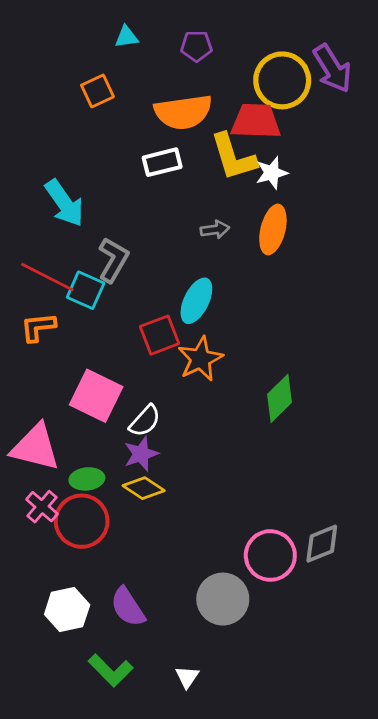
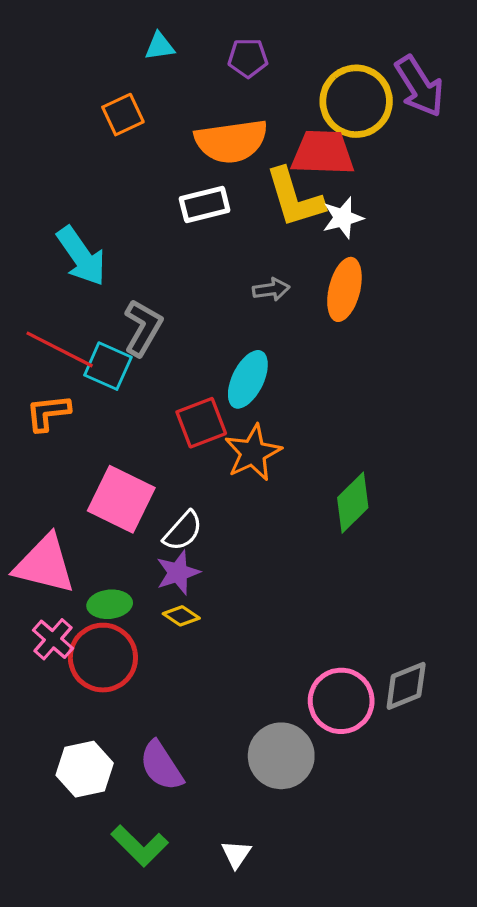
yellow diamond: (144, 488) -> (181, 616), size x0.7

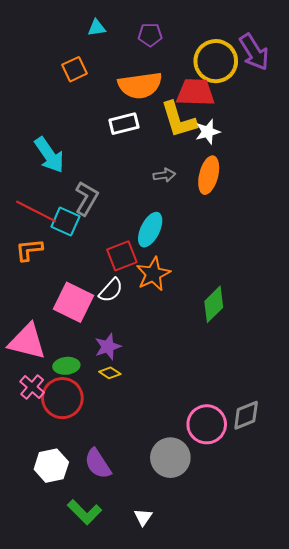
white semicircle: (183, 531) -> (111, 290), moved

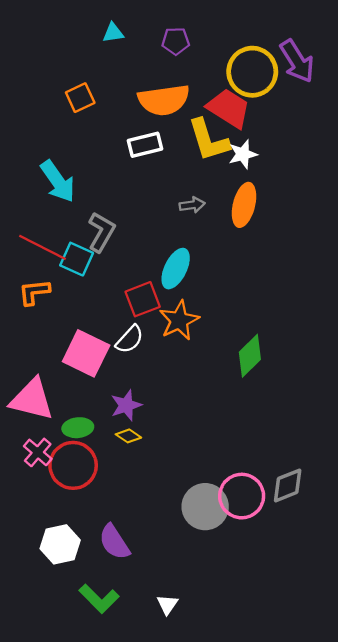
orange square: (75, 69) -> (80, 98), moved
red trapezoid: (196, 92) -> (229, 108), turned 30
gray circle: (170, 458) -> (205, 507), moved

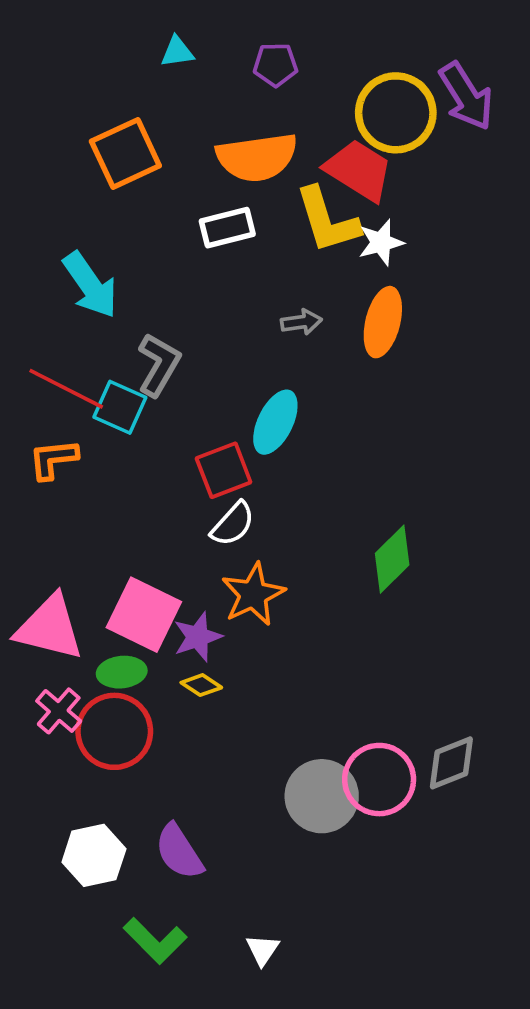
orange square: (80, 98) -> (125, 154), size x1.5
orange star: (179, 320) -> (253, 594), moved
white semicircle: (130, 339) -> (233, 524), moved
pink square: (86, 353) -> (144, 615), moved

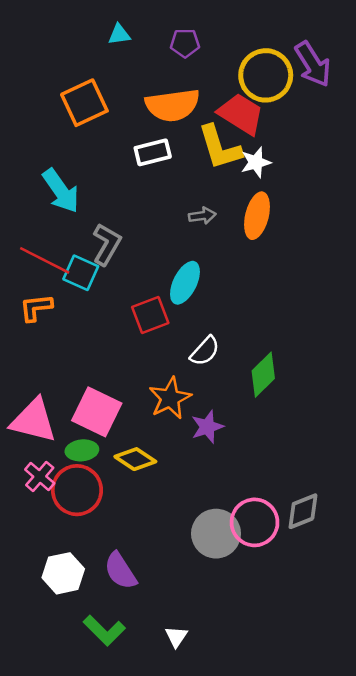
white semicircle: (233, 524) -> (205, 351), moved
purple star: (198, 637) -> (207, 427), moved
yellow diamond: (201, 685) -> (135, 459), size x1.5

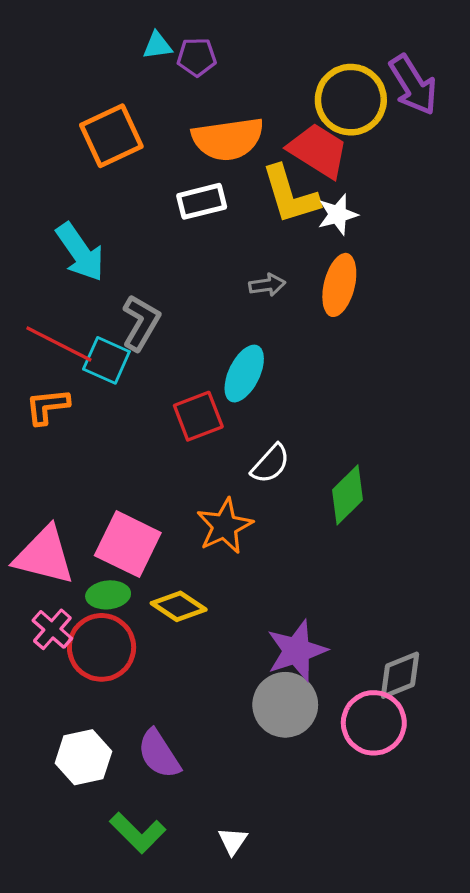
purple pentagon: (185, 43) -> (197, 57), moved
purple star: (207, 427) -> (297, 651), moved, size x1.4
pink circle: (255, 522) -> (374, 723), moved

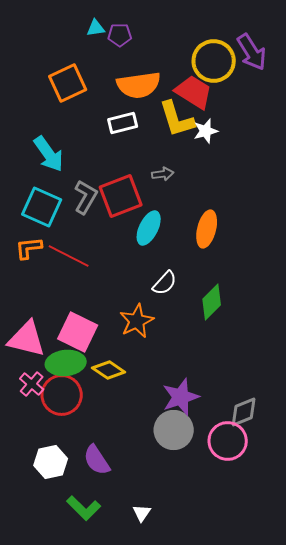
orange ellipse: (339, 285) -> (207, 229), moved
red line: (59, 344) -> (69, 256), moved
cyan square: (106, 360) -> (42, 207), moved, size x1.4
red square: (198, 416) -> (121, 196), moved, size x1.4
green ellipse: (108, 595) -> (66, 363), size x1.5

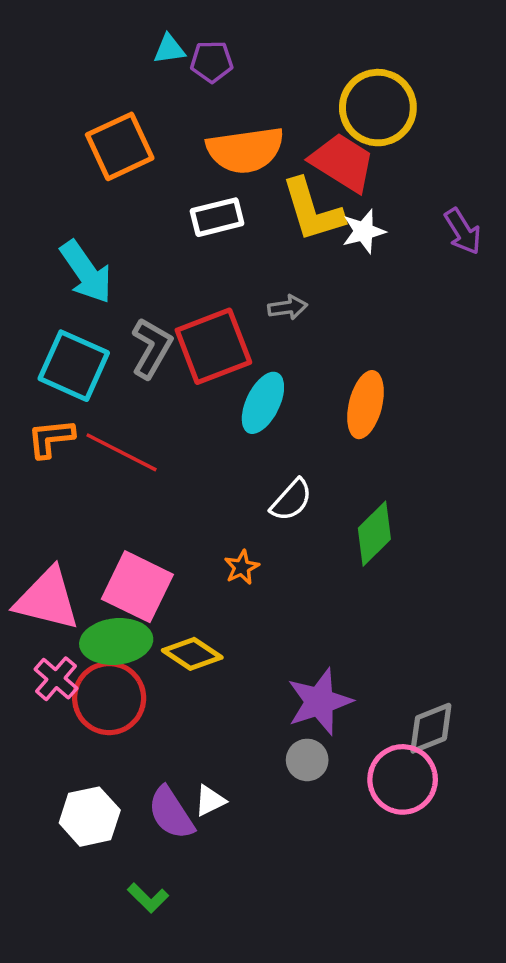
purple arrow: (252, 52) -> (463, 231), moved, size x0.7
orange star: (137, 321) -> (242, 567), size x0.6
gray circle: (174, 430) -> (307, 760), size x0.6
green L-shape: (84, 508) -> (148, 898), size x0.7
white triangle: (142, 513) -> (210, 801), moved, turned 30

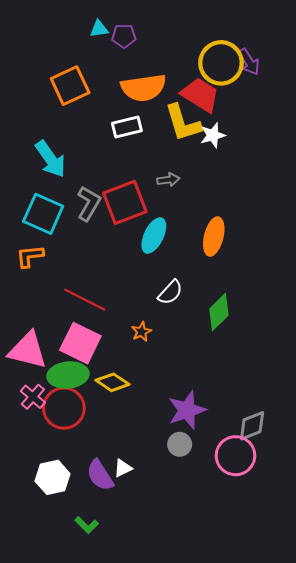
purple arrow: (463, 231) -> (249, 62), moved
red line: (121, 452) -> (85, 300), moved

